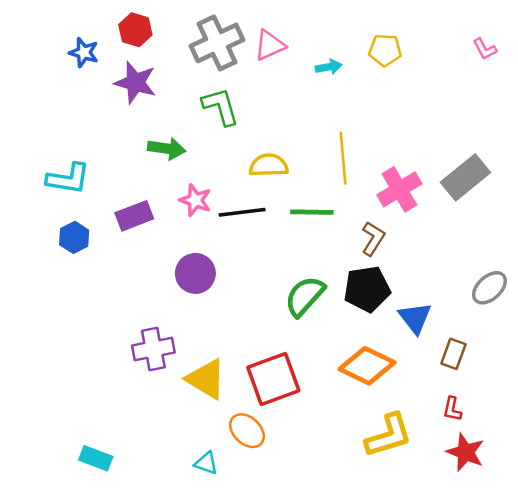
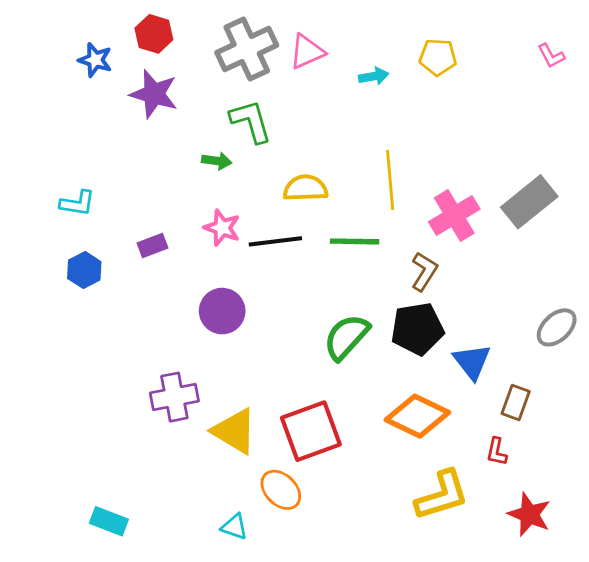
green arrow: (167, 149) -> (217, 161), moved, size x0.7
cyan L-shape: (68, 179) -> (77, 203), size x0.7
purple rectangle: (134, 216) -> (153, 246), size x0.7
red L-shape: (452, 409) -> (497, 452), moved

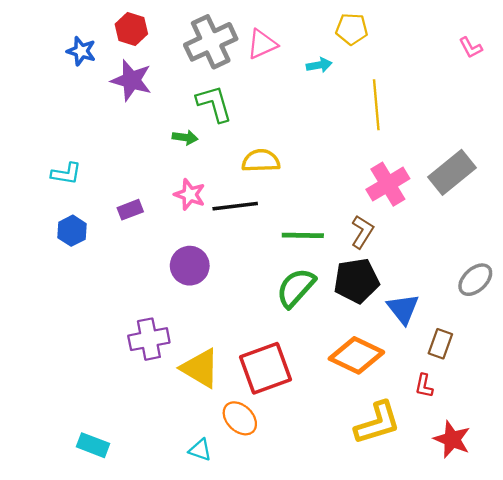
yellow pentagon: (438, 57) -> (352, 29), moved
yellow line: (390, 180) -> (376, 105), moved
green line: (355, 241) -> (303, 235), moved

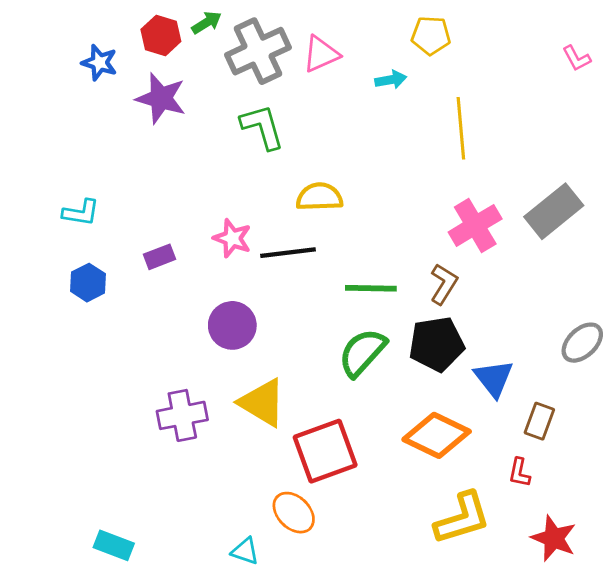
green arrow: (185, 137) -> (207, 23), moved, turned -40
yellow triangle: (200, 368) -> (262, 403), moved

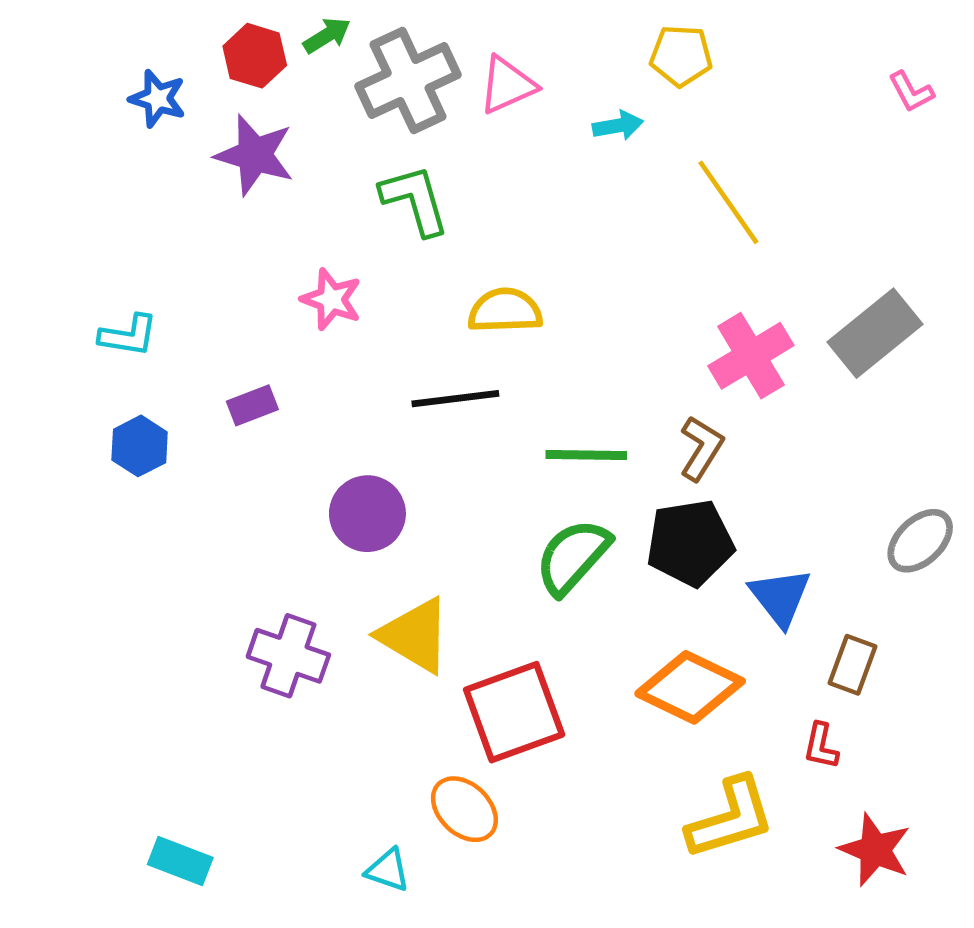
yellow line: (461, 128) -> (728, 202), turned -30
pink star: (232, 238) -> (331, 299), moved
purple cross: (182, 415) -> (288, 656), turned 30

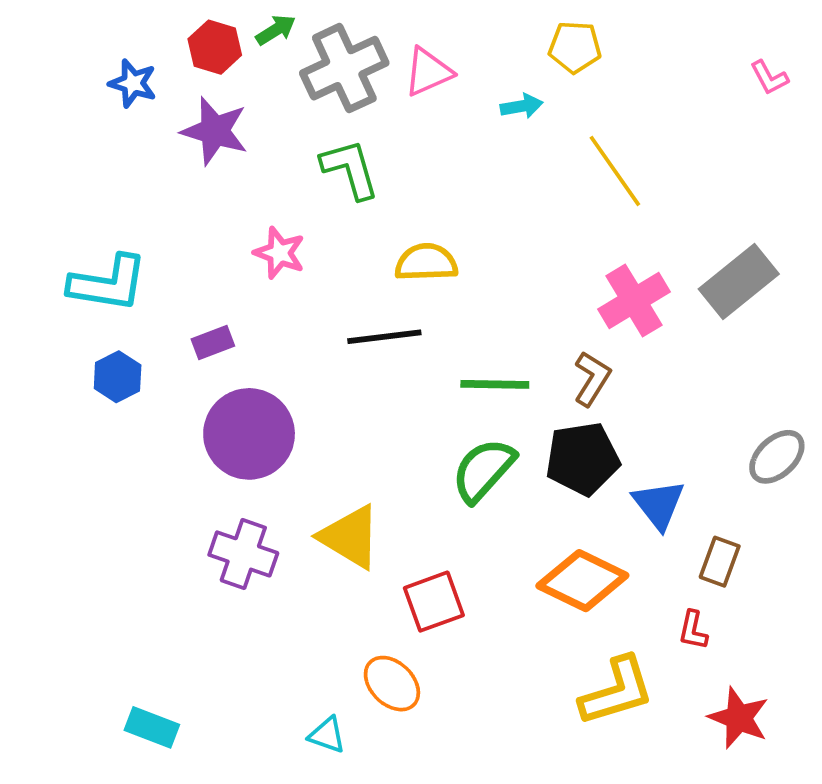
cyan L-shape: (128, 335) -> (108, 283), size x1.6
purple circle: (367, 514) -> (249, 434), moved, size x1.4
red square: (514, 712) -> (434, 602), size x0.7

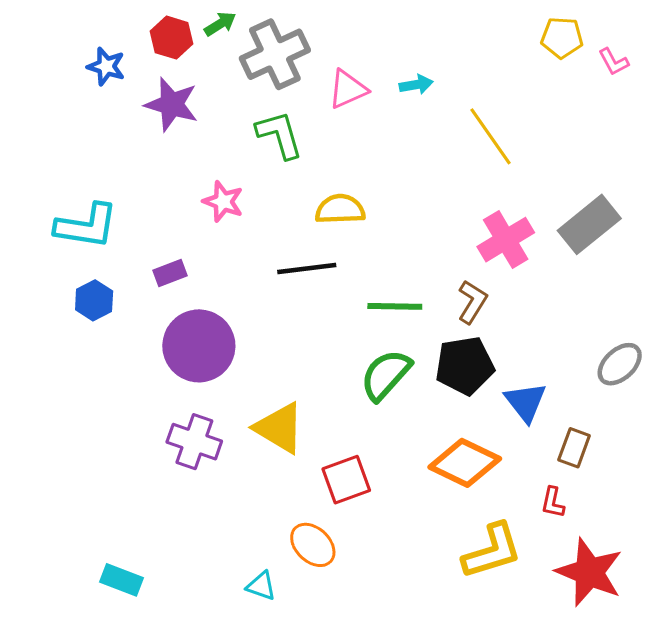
yellow pentagon: (575, 47) -> (562, 38), moved
pink triangle: (428, 72) -> (348, 89), moved
red star: (739, 718) -> (589, 572), size x1.4

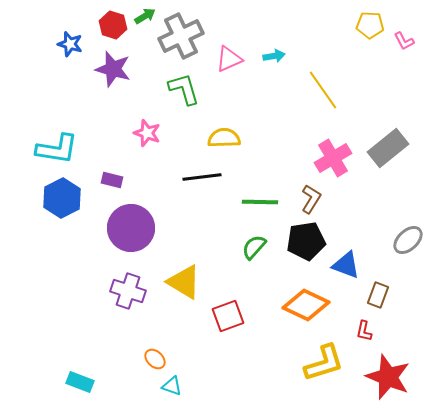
purple rectangle: (170, 273) -> (112, 180), turned 35
blue hexagon: (94, 300) -> (62, 198), size x1.5
green semicircle: (386, 375) -> (254, 247), size x0.7
blue triangle: (525, 402) -> (346, 265), turned -32
orange ellipse: (313, 545) -> (155, 359), moved, size x0.7

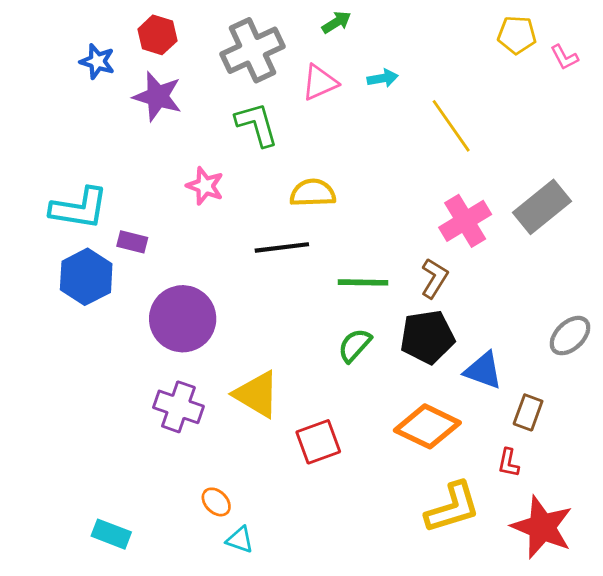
green arrow: (145, 16) -> (336, 22), moved
purple rectangle: (112, 180) -> (132, 242), moved

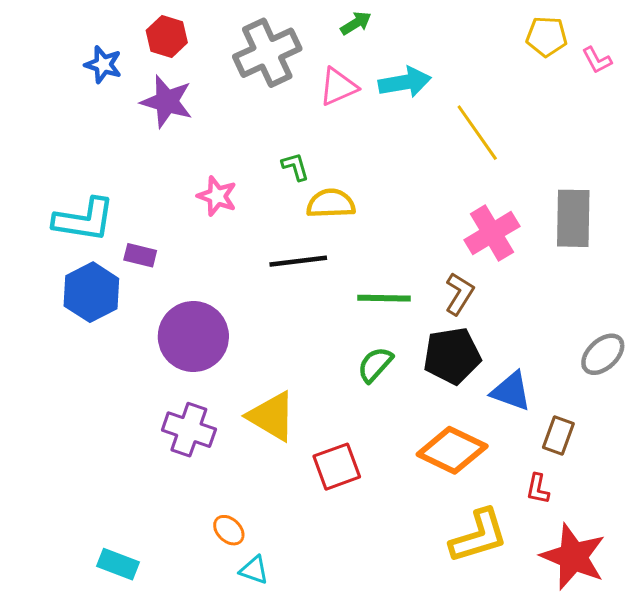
cyan arrow: (383, 78) -> (405, 82), size x1.6
green L-shape: (257, 124) -> (295, 167), moved, size x0.6
gray rectangle: (542, 207) -> (573, 218), turned -50

